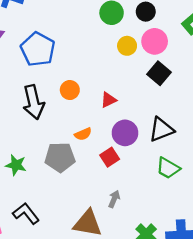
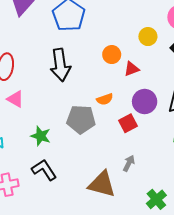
yellow circle: (127, 46) -> (148, 37), moved
orange circle: (70, 90) -> (112, 55), moved
green star: (16, 165) -> (41, 136), moved

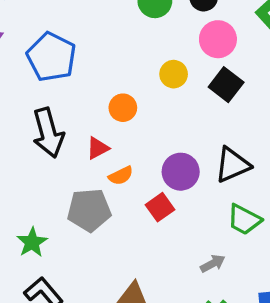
red triangle: (132, 69) -> (98, 148), moved
green star: (41, 136) -> (32, 242), turned 30
gray arrow: (129, 163) -> (213, 263), moved, turned 42

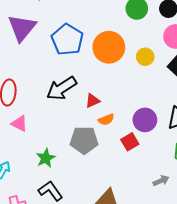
orange circle: (123, 108) -> (109, 47), moved, size x1.8
black arrow: (48, 133) -> (61, 88), turned 68

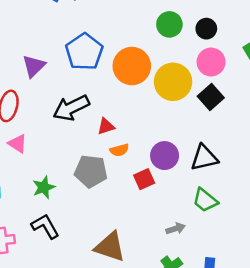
purple triangle: (22, 28) -> (34, 66), moved, size x0.7
yellow circle: (145, 57) -> (173, 82), size x1.8

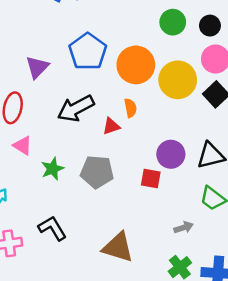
orange semicircle: (119, 150) -> (130, 108), moved, turned -84
red square: (144, 179) -> (151, 178), turned 36
green star: (44, 187) -> (52, 169), moved

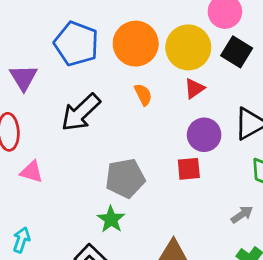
red triangle: (111, 126) -> (194, 88), moved
green star: (52, 169) -> (111, 219), moved

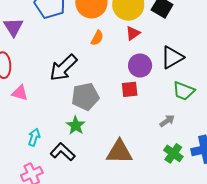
orange semicircle: (143, 95) -> (97, 38), turned 56
black arrow: (81, 112) -> (63, 68), moved
cyan arrow: (21, 240) -> (34, 137), moved

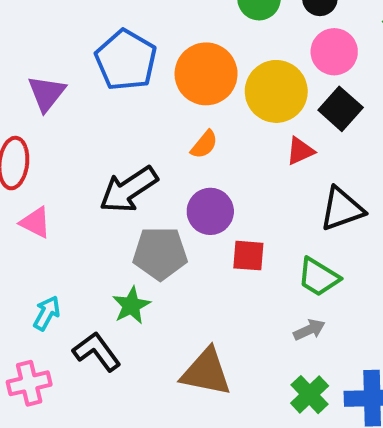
red triangle: (133, 33) -> (300, 151), moved
purple circle: (140, 66) -> (210, 211), moved
green trapezoid: (184, 91) -> (318, 277), moved

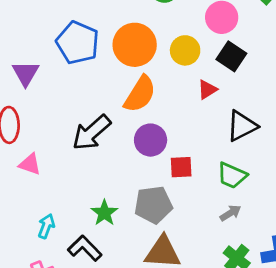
yellow circle: (276, 91) -> (185, 50), size x0.7
orange semicircle: (204, 144) -> (140, 94), size x1.8
gray pentagon: (160, 253) -> (153, 205), moved

